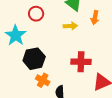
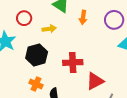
yellow arrow: (70, 26) -> (49, 29), moved
black hexagon: (34, 59) -> (37, 55), moved

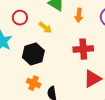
yellow arrow: (49, 29) -> (45, 28), turned 48
red cross: (73, 62) -> (83, 49), moved

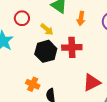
red cross: (83, 49) -> (72, 47), moved
black hexagon: (33, 54) -> (46, 51), moved

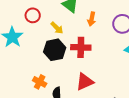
red triangle: (92, 82) -> (85, 82), moved

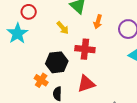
red circle: (33, 15) -> (29, 12), moved
black hexagon: (55, 50) -> (57, 62), moved

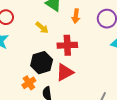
orange cross: (41, 80) -> (29, 83), turned 32
red triangle: (86, 84) -> (65, 72), moved

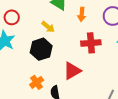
red cross: (67, 45) -> (91, 43), moved
black hexagon: (42, 63) -> (41, 49), moved

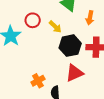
red circle: (12, 17) -> (33, 20), moved
black hexagon: (41, 49) -> (70, 46), moved

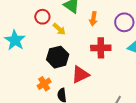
red circle: (33, 20) -> (42, 17), moved
black hexagon: (70, 46) -> (58, 57), moved

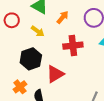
orange arrow: (93, 19) -> (63, 17), turned -144
yellow arrow: (59, 29) -> (38, 31), moved

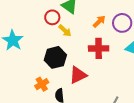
orange arrow: (63, 17) -> (99, 21), moved
red circle: (12, 20) -> (52, 17), moved

